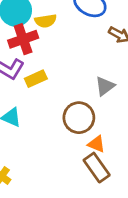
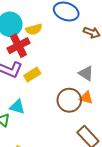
gray triangle: (105, 86) -> (86, 73), turned -42
orange triangle: (96, 144) -> (86, 98), moved

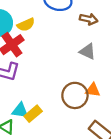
gray triangle: (86, 73) -> (88, 51), moved
yellow rectangle: (32, 75) -> (33, 114), moved

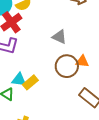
gray triangle: (88, 51) -> (59, 37), moved

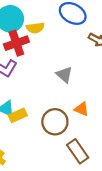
brown circle: (67, 66) -> (55, 122), moved

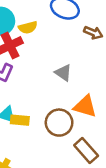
orange triangle: (82, 109) -> (85, 106), size x1.5
yellow rectangle: (18, 115) -> (20, 120), turned 36

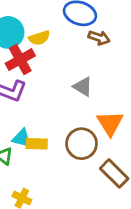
brown arrow: (93, 33) -> (99, 38), moved
orange triangle: (85, 106) -> (110, 123), turned 45

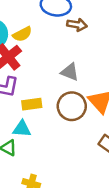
yellow rectangle: (37, 144) -> (32, 104), moved
brown circle: (82, 144) -> (72, 106), moved

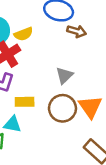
gray triangle: (70, 72) -> (64, 75), turned 48

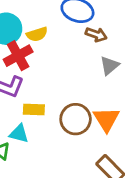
gray triangle: (64, 75) -> (109, 66), moved

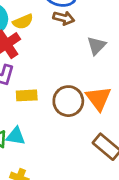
brown arrow: (96, 35) -> (64, 18), moved
cyan triangle: (19, 134) -> (16, 136), moved

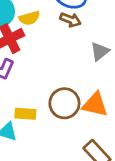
yellow rectangle: (27, 95) -> (25, 114), moved
orange triangle: (99, 98) -> (95, 105), turned -48

